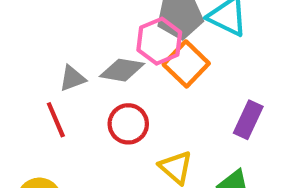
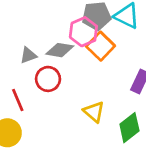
red line: (56, 120) -> (18, 100), moved
red circle: (128, 124) -> (48, 79), moved

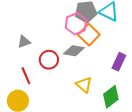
gray diamond: (60, 50) -> (74, 51), moved
gray triangle: (28, 55) -> (24, 42), moved

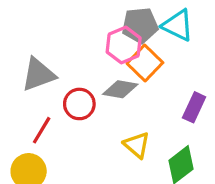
gray triangle: (24, 42) -> (38, 74), size x1.6
red line: (26, 76) -> (42, 130), turned 54

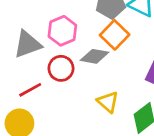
pink hexagon: (124, 45) -> (62, 31), moved
red line: (42, 130) -> (30, 90), turned 30

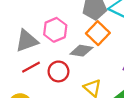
red circle: (61, 68) -> (58, 71), moved
red line: (30, 90) -> (31, 67), moved

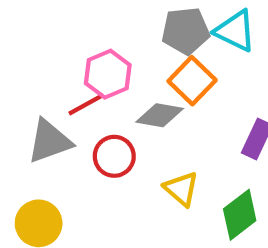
gray triangle: (27, 41) -> (49, 141), moved
red line: (31, 67) -> (86, 104), moved

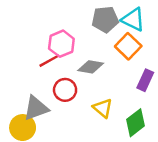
orange square: (192, 81) -> (128, 46), moved
gray triangle: (49, 141) -> (36, 108), moved

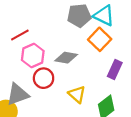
pink hexagon: (61, 44) -> (33, 56), moved
red line: (49, 61) -> (20, 35), moved

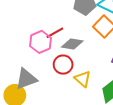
red line: (20, 35) -> (55, 33), moved
red circle: (44, 78) -> (63, 65), moved

